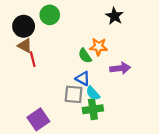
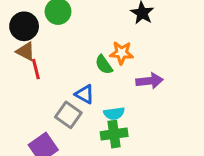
blue triangle: (83, 78) -> (85, 94), moved
cyan semicircle: (93, 93) -> (114, 113), turned -56
gray square: (74, 94) -> (68, 115), moved, turned 30

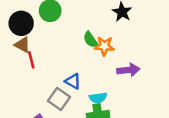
green semicircle: (104, 65) -> (91, 40), moved

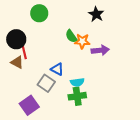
black circle: (21, 23) -> (16, 39), moved
brown triangle: (22, 45) -> (17, 62), moved
purple arrow: (128, 70) -> (100, 50), moved

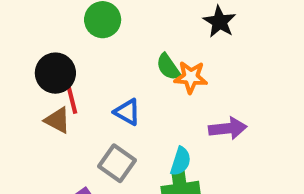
purple arrow: (100, 50) -> (228, 128), moved
blue triangle: (57, 69) -> (127, 112), moved
cyan semicircle: (77, 82) -> (181, 161), turned -64

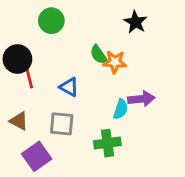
brown triangle: (57, 120) -> (19, 121), moved
cyan semicircle: (181, 161) -> (121, 109), moved
gray square: (117, 163) -> (62, 124), turned -30

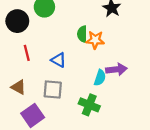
green semicircle: (99, 55) -> (82, 34), turned 35
black circle: (17, 59) -> (17, 21), moved
green cross: (107, 143) -> (89, 105), turned 30

